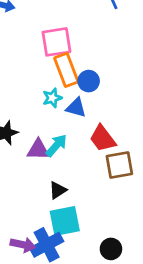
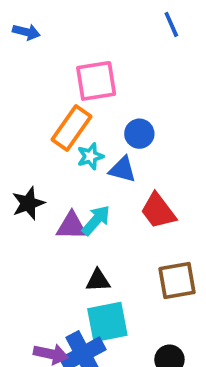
orange rectangle: (66, 70) -> (72, 128), moved, turned 56
brown square: (119, 165) -> (177, 281), moved
black triangle: (58, 190) -> (98, 281), turned 30

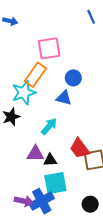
cyan star: (90, 156) -> (24, 93), moved, size x1.6
red trapezoid: (158, 211) -> (80, 148), moved
purple triangle: (72, 226) -> (35, 154), moved

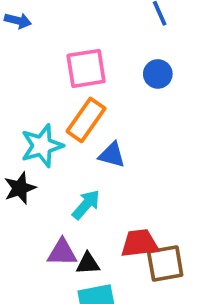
orange rectangle: (35, 75) -> (86, 120), moved
blue circle: (73, 78) -> (158, 74), moved
red trapezoid: (80, 148) -> (139, 243), turned 120

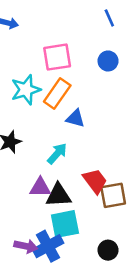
cyan star: (42, 146) -> (26, 90), moved
red trapezoid: (139, 243) -> (95, 181), turned 60
black triangle: (88, 263) -> (58, 195), size x1.5

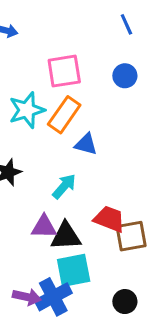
red trapezoid: (95, 181) -> (109, 219), turned -32

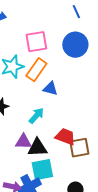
blue circle: (125, 76) -> (75, 45), size x1.6

